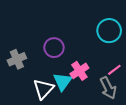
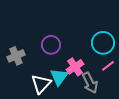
cyan circle: (109, 31) -> (103, 43), moved
gray arrow: (108, 88) -> (90, 83), moved

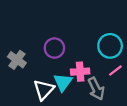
gray cross: (16, 56) -> (17, 60), turned -30
pink cross: (75, 67) -> (80, 72), turned 30

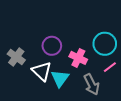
pink cross: (80, 72) -> (78, 58), moved, turned 30
white triangle: (44, 90) -> (42, 71), moved, turned -30

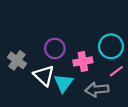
pink cross: (78, 58) -> (83, 61), turned -36
gray arrow: (92, 84) -> (97, 90), turned 110

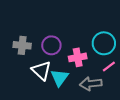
gray cross: (17, 60) -> (22, 45), moved, turned -30

